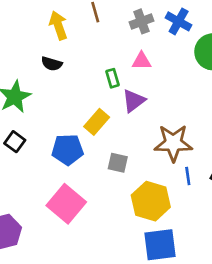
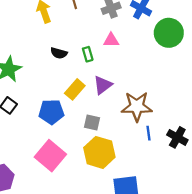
black semicircle: (52, 64) -> (59, 53), moved
purple triangle: (134, 101) -> (103, 85), moved
yellow hexagon: (151, 201) -> (99, 152), moved

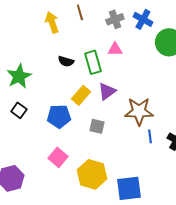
green rectangle: (88, 54) -> (93, 62), size x1.6
yellow hexagon: (99, 152) -> (92, 174), moved
pink square: (50, 156) -> (58, 157), size x0.7

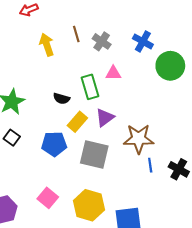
gray cross: (115, 19) -> (102, 41), moved, turned -36
black semicircle: (66, 61) -> (61, 99), moved
gray square: (97, 126) -> (94, 155), size x1.8
pink square: (58, 157) -> (48, 198), moved

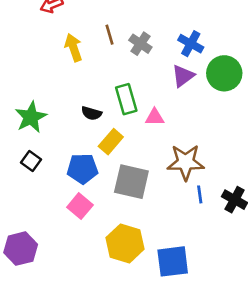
pink triangle: (113, 73) -> (155, 117), moved
purple triangle: (105, 118) -> (183, 76), moved
pink square: (48, 198) -> (80, 206), moved

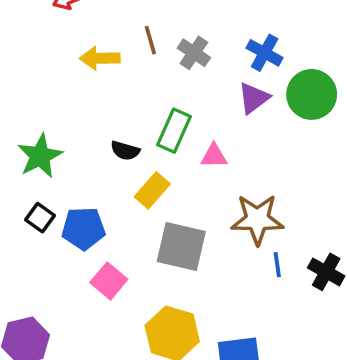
yellow arrow: (73, 48) -> (100, 58), turned -72
green rectangle: (126, 99) -> (174, 131), turned 40
blue pentagon: (82, 169) -> (83, 228), moved

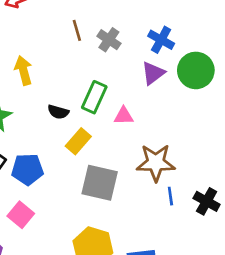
yellow arrow: (100, 58) -> (23, 70), moved, turned 76
pink square: (109, 281) -> (21, 215), moved

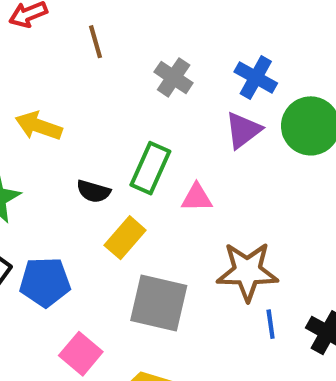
brown line: (77, 30) -> (96, 42), moved
yellow arrow: (23, 70) -> (39, 126), turned -56
pink square: (21, 215) -> (81, 354), moved

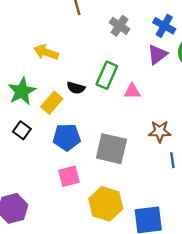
yellow rectangle: (125, 238) -> (52, 103), moved
brown star: (247, 271) -> (160, 131), size x0.7
blue pentagon: (45, 282) -> (67, 137), moved
pink square: (81, 354) -> (69, 176), turned 35

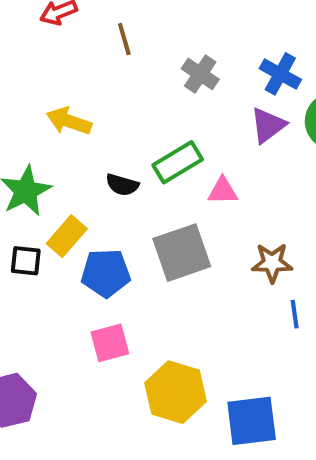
green rectangle: (107, 75) -> (178, 162), turned 35
yellow rectangle: (52, 103) -> (67, 236), moved
black square: (22, 130) -> (26, 261), turned -30
gray square: (111, 149) -> (182, 253), moved, turned -32

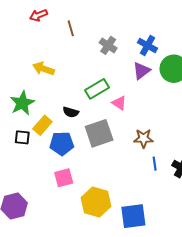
black semicircle: (122, 185) -> (71, 112), moved
pink triangle: (223, 191) -> (119, 103), turned 35

